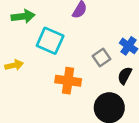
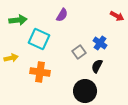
orange cross: (68, 81) -> (40, 72), moved

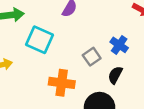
orange cross: (40, 72) -> (62, 83), moved

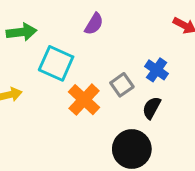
orange cross: (62, 83) -> (84, 100), moved, turned 35

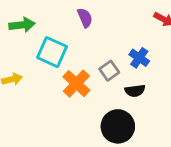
purple semicircle: (94, 24) -> (85, 18), turned -54
black semicircle: (152, 108) -> (135, 91), turned -126

